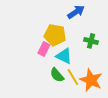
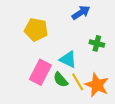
yellow pentagon: (55, 35) -> (36, 30), moved
pink rectangle: (44, 49) -> (40, 72), moved, size x1.6

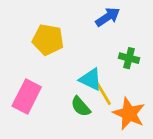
pink rectangle: (40, 72) -> (27, 97), moved
yellow line: (78, 82) -> (103, 94), moved

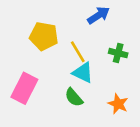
yellow line: (103, 94) -> (78, 52), moved
orange star: (129, 114) -> (118, 104), size x0.7

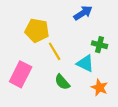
yellow line: (78, 52) -> (55, 51), moved
cyan triangle: (83, 73) -> (85, 63), moved

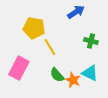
cyan triangle: (85, 63) -> (90, 73), moved
orange star: (99, 87) -> (73, 80), moved

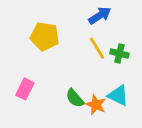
yellow line: (50, 47) -> (97, 48), moved
pink rectangle: (19, 68) -> (25, 89), size x0.7

